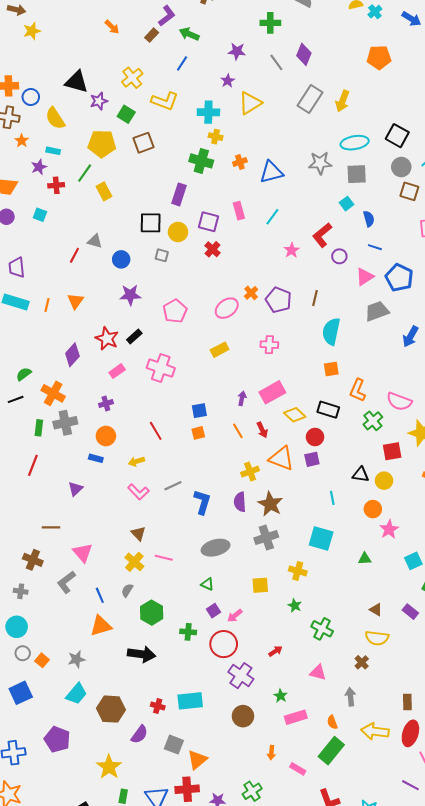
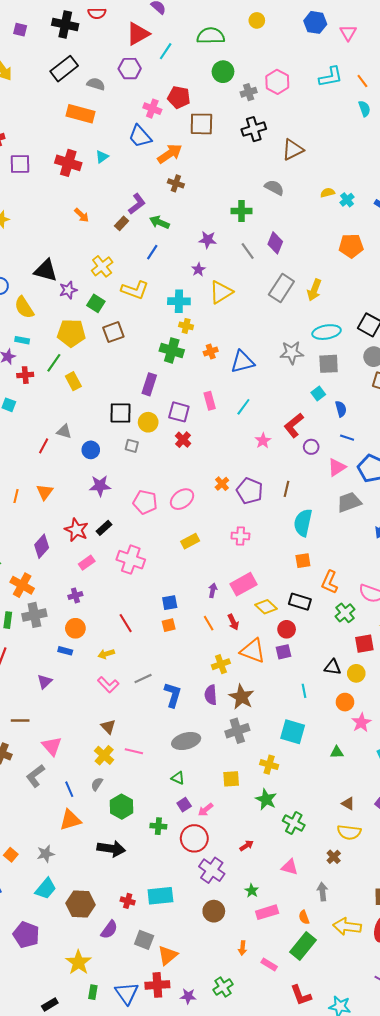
pink ellipse: (227, 308) -> (182, 499), moved
pink pentagon: (175, 311) -> (145, 502), turned -30
green star: (295, 605) -> (266, 799), size x1.5

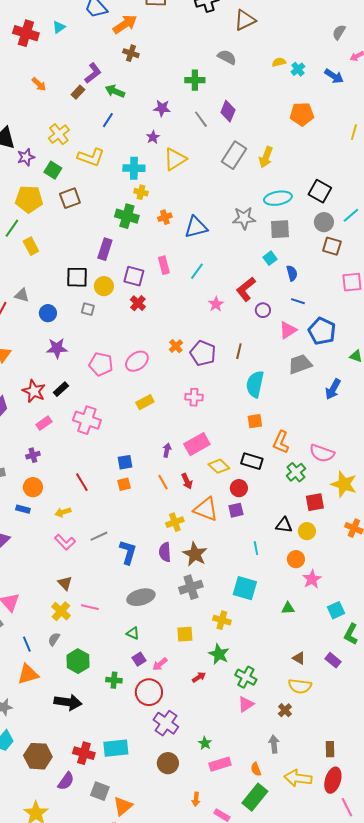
red arrow: (247, 846) -> (199, 677), moved
pink triangle: (290, 867) -> (246, 704), moved, turned -48
red cross: (128, 901) -> (84, 753), size x1.5

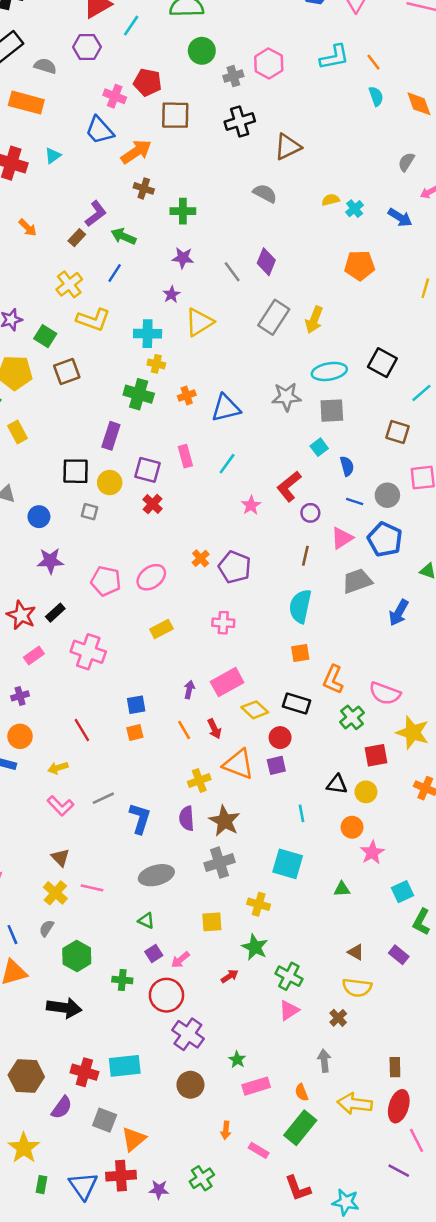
green cross: (195, 80) -> (183, 211), moved
yellow cross: (59, 134) -> (69, 284), moved
gray circle: (324, 222) -> (387, 495), moved
brown line: (239, 351) -> (305, 556), moved

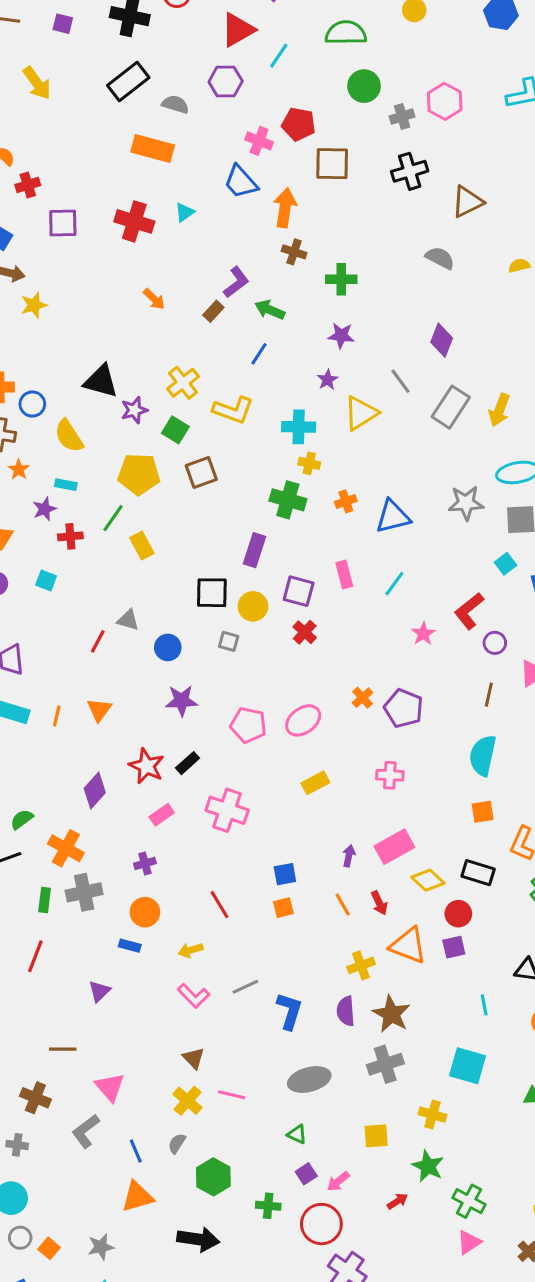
orange arrow: (136, 152) -> (285, 208), turned -48
gray line: (232, 272) -> (401, 381), moved
yellow cross: (69, 284) -> (183, 383), moved

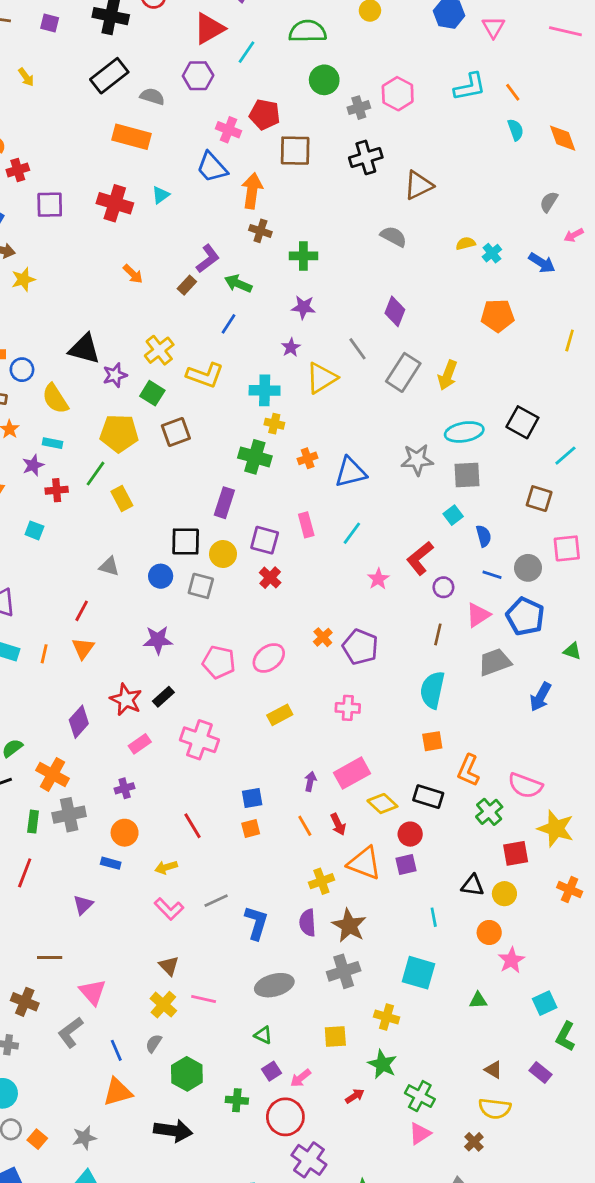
yellow arrow: (37, 83) -> (26, 77), size x0.6
red line: (98, 641) -> (82, 611), moved
gray square: (229, 641) -> (201, 586), size x1.4
blue circle: (168, 647) -> (161, 576), moved

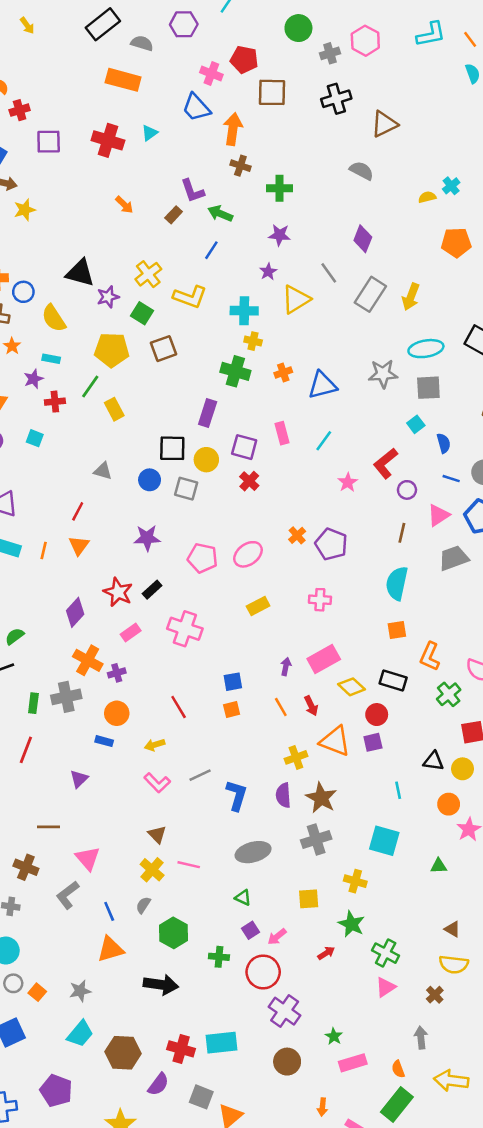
yellow semicircle: (466, 243) -> (427, 197), moved
purple L-shape: (208, 259) -> (192, 191), turned 108
orange cross: (52, 774) -> (88, 660), moved

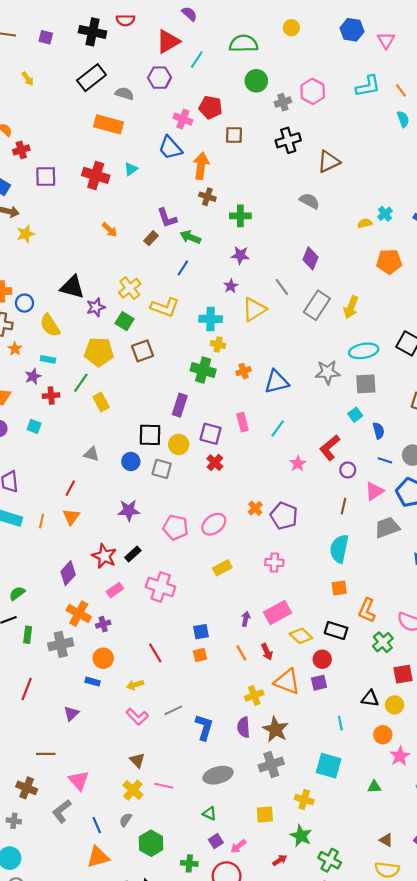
brown square: (272, 92) -> (234, 135), size x0.7
green rectangle: (33, 703) -> (28, 635), moved

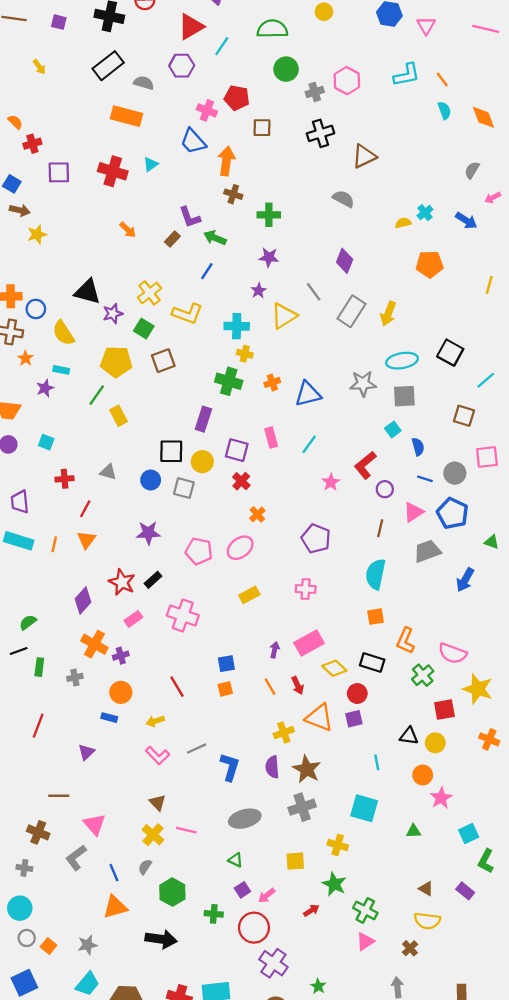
red cross: (51, 396) -> (65, 479), moved
orange cross: (255, 508) -> (257, 514), moved
gray cross: (61, 644) -> (75, 677), size x0.6

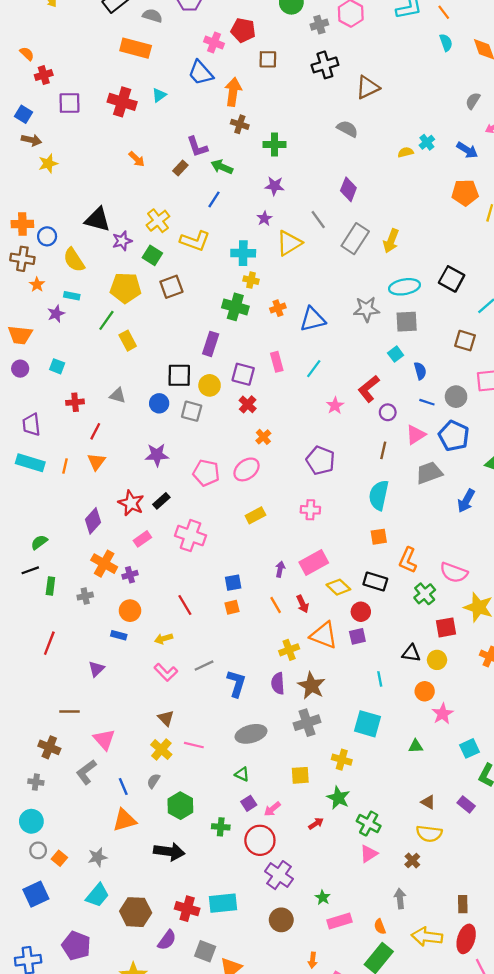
orange pentagon: (430, 264) -> (465, 193), moved

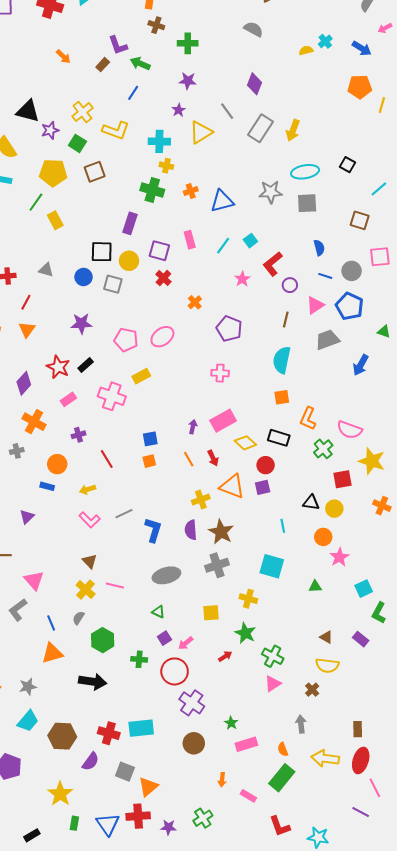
black square: (452, 279) -> (348, 165), size x0.7
cyan square: (396, 354) -> (250, 241), moved
orange cross: (263, 437) -> (195, 302), moved
yellow rectangle: (255, 515) -> (141, 376), moved
purple cross: (130, 575) -> (78, 435), moved

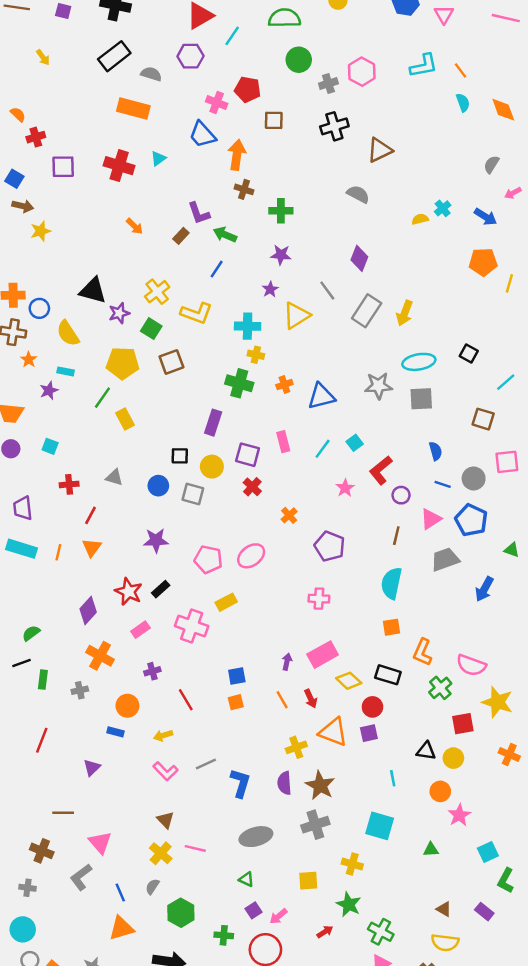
black square: (102, 252) -> (180, 456), size x0.7

